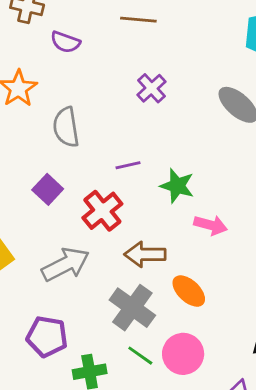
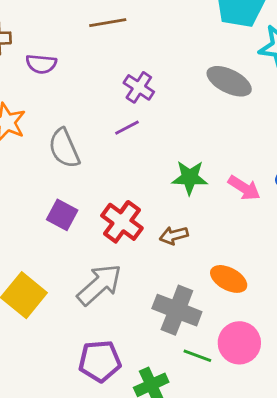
purple line: (128, 165) -> (127, 128), moved
pink arrow: (211, 225) -> (244, 188), moved, turned 32
brown arrow: (145, 254) -> (174, 235), moved, size x0.7

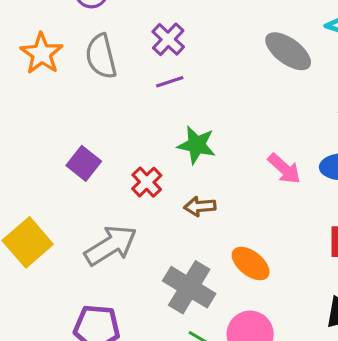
purple cross: (139, 87) -> (168, 39), moved
gray semicircle: (64, 148) -> (101, 56), moved
green star: (190, 178) -> (197, 145), moved
red cross: (122, 222) -> (147, 182), size x0.7

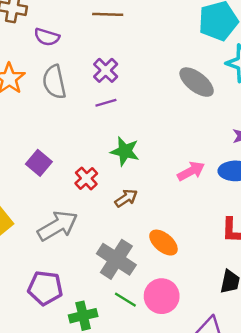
pink arrow: (284, 169) -> (191, 171), turned -72
brown arrow: (200, 206) -> (126, 198), turned 150

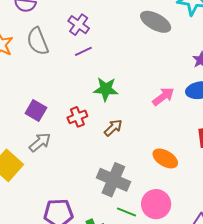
red cross: (86, 178) -> (77, 117), turned 30
gray arrow: (58, 226) -> (40, 142), moved, size x0.7
orange ellipse: (163, 243) -> (165, 158), moved

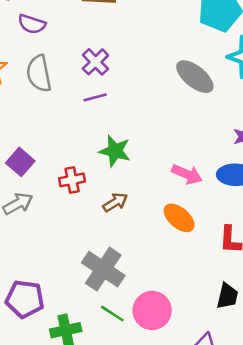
pink arrow: (163, 96) -> (187, 174), turned 50
orange ellipse: (165, 158) -> (179, 218), moved

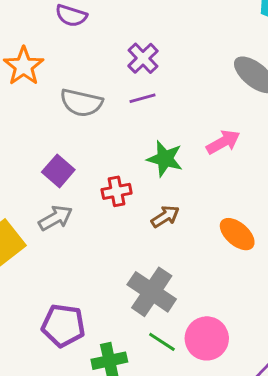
gray semicircle: (39, 74) -> (81, 103), moved, turned -66
pink arrow: (187, 174) -> (223, 142), moved, turned -52

